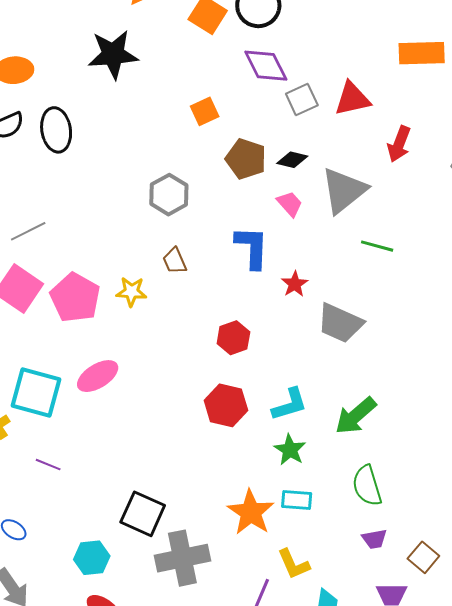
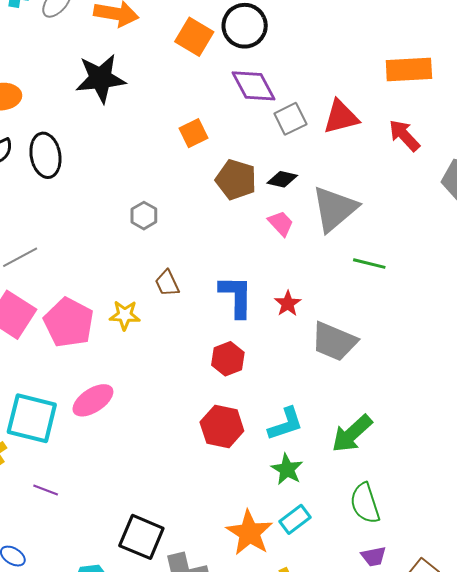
red arrow: (399, 144) -> (404, 135), moved, turned 117
gray hexagon: (169, 195) -> (144, 216), moved, size x0.7
blue L-shape: (252, 247) -> (236, 296), moved
cyan rectangle: (297, 500) -> (295, 519), turned -40

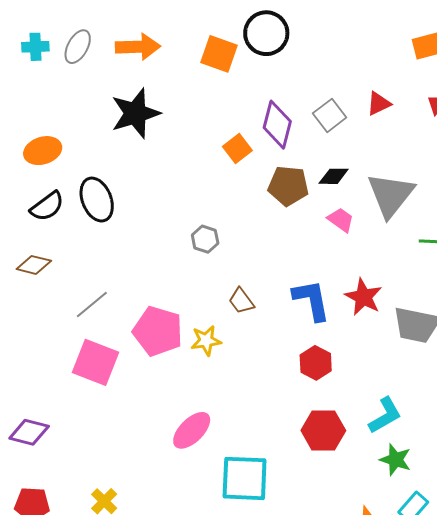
purple diamond: (254, 86) -> (277, 125), moved, turned 54
red triangle: (341, 117) -> (379, 104), size x0.7
red star: (288, 304) -> (363, 297), size x1.4
pink pentagon: (69, 322) -> (158, 331), moved
cyan square: (32, 418) -> (245, 478), moved

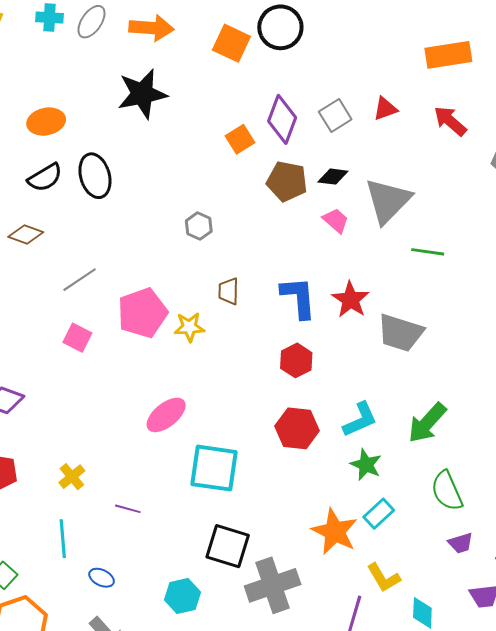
brown trapezoid: (241, 301) -> (229, 291), turned 32
pink pentagon: (158, 331) -> (142, 313), turned 30
pink square: (96, 362) -> (77, 338), size x0.6

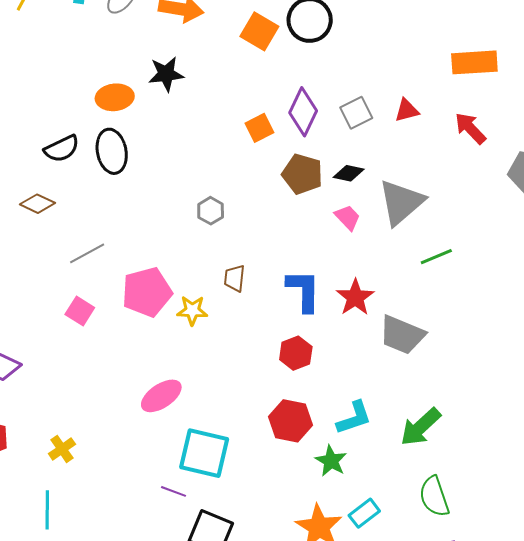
black star: (142, 94) -> (166, 74), size x0.7
orange ellipse: (46, 122) -> (115, 97), moved
green line: (428, 252) -> (436, 257), turned -36
green star: (366, 465) -> (331, 461), moved
purple line: (128, 509) -> (174, 491), moved

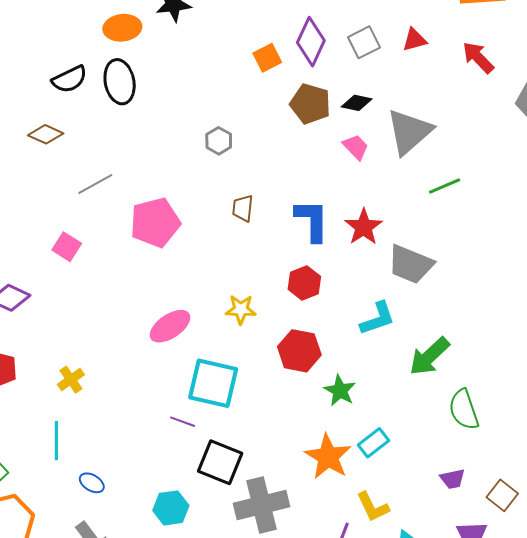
yellow star: (192, 310) -> (241, 309), moved
pink square: (80, 311) -> (67, 247), moved
cyan L-shape: (354, 418) -> (378, 319), moved
green semicircle: (434, 497) -> (464, 410), moved

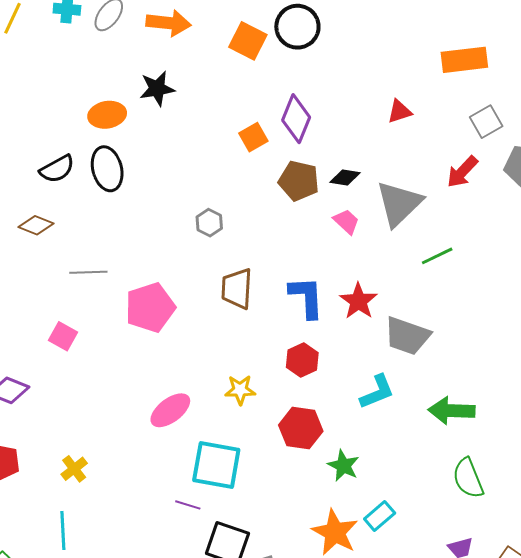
gray square: (364, 42) -> (486, 122), moved
red arrow: (478, 58) -> (462, 172), moved, turned -90
gray line: (95, 184) -> (88, 272), turned 30
brown trapezoid: (243, 208) -> (237, 289), size x1.5
green arrow: (429, 356) -> (451, 411), moved, turned 48

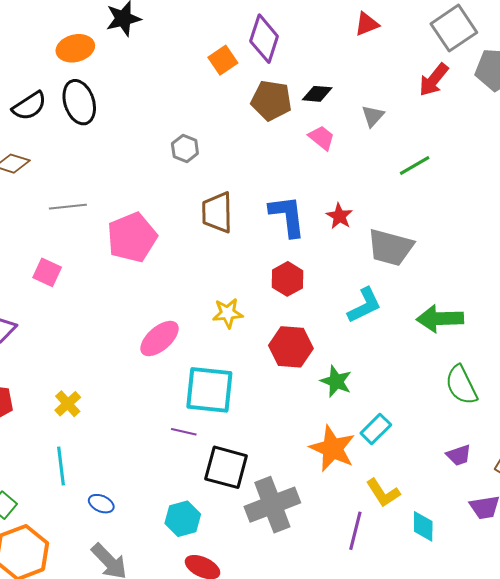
gray square: (486, 122) -> (454, 28), size x1.4
gray triangle: (399, 204) -> (373, 116), size x0.5
red star: (358, 301) -> (339, 216), size x0.7

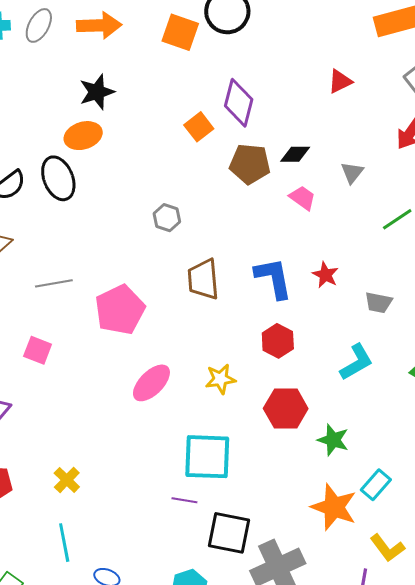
orange ellipse: (75, 48) -> (83, 136), moved
gray trapezoid: (390, 247) -> (379, 303), size x0.6
pink ellipse: (160, 338) -> (151, 383), moved

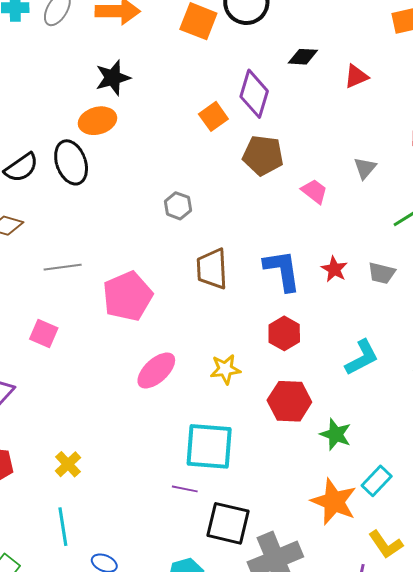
black diamond: (295, 154) -> (303, 57), moved
gray trapezoid: (379, 303) -> (382, 273), moved

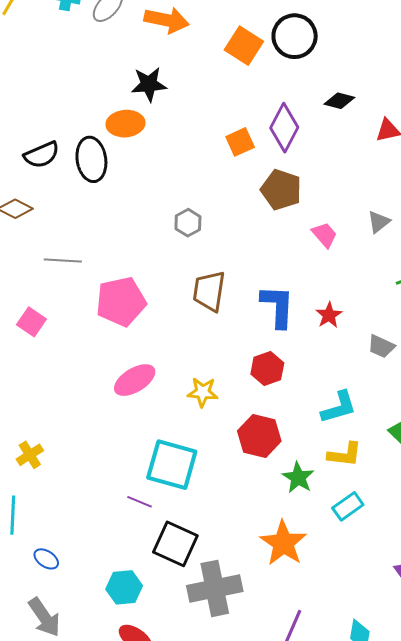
gray trapezoid: (382, 273) -> (381, 346), moved
cyan rectangle: (377, 481) -> (348, 506), moved
yellow L-shape: (386, 544) -> (345, 454), moved, turned -60

